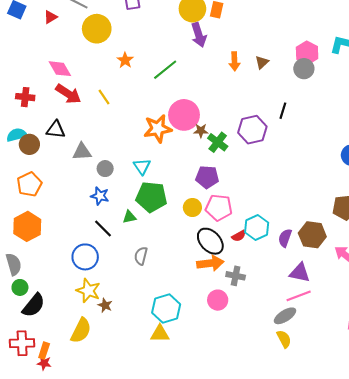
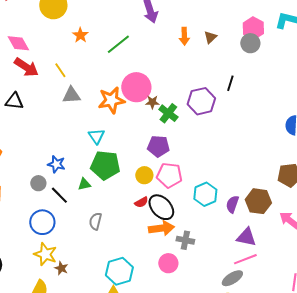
gray triangle: (82, 152) -> (71, 95), moved
gray circle: (105, 169) -> (38, 183), moved
red semicircle: (239, 236) -> (141, 202), moved

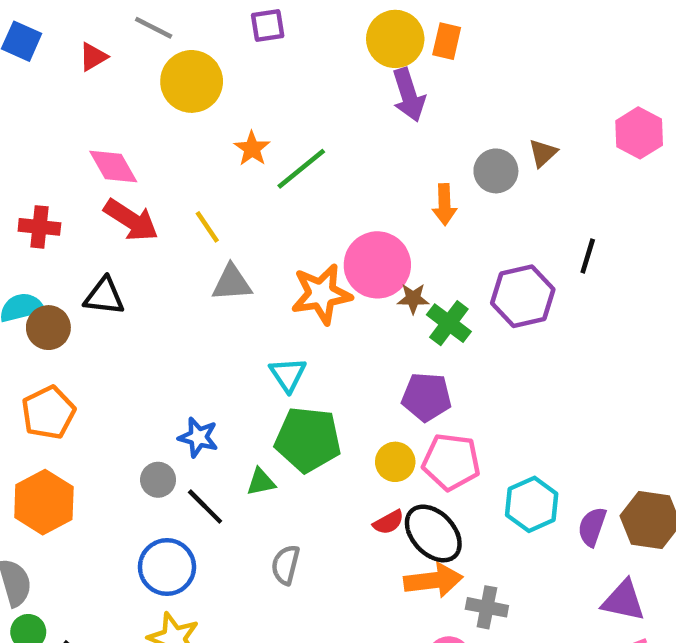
orange arrow: (184, 36) -> (444, 205), moved
gray circle: (250, 43) -> (496, 171), moved
green line: (118, 44) -> (301, 169), moved

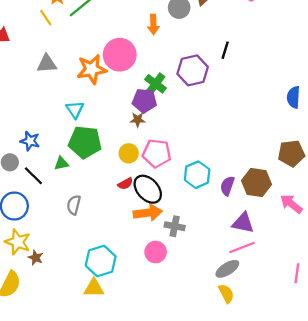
yellow line: (207, 227) -> (46, 18), moved
brown star: (413, 298) -> (138, 120), moved
purple pentagon: (427, 397) -> (144, 101), moved

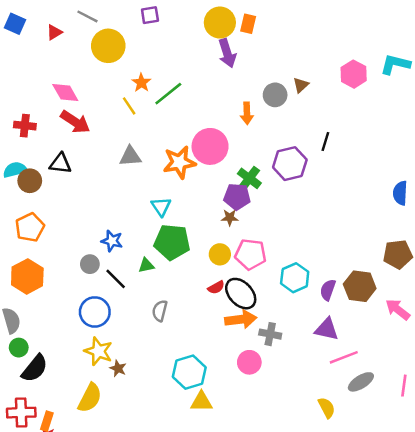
purple triangle: (243, 223) -> (327, 329), moved
gray ellipse: (227, 269) -> (361, 382), moved
yellow triangle: (94, 288) -> (201, 402), moved

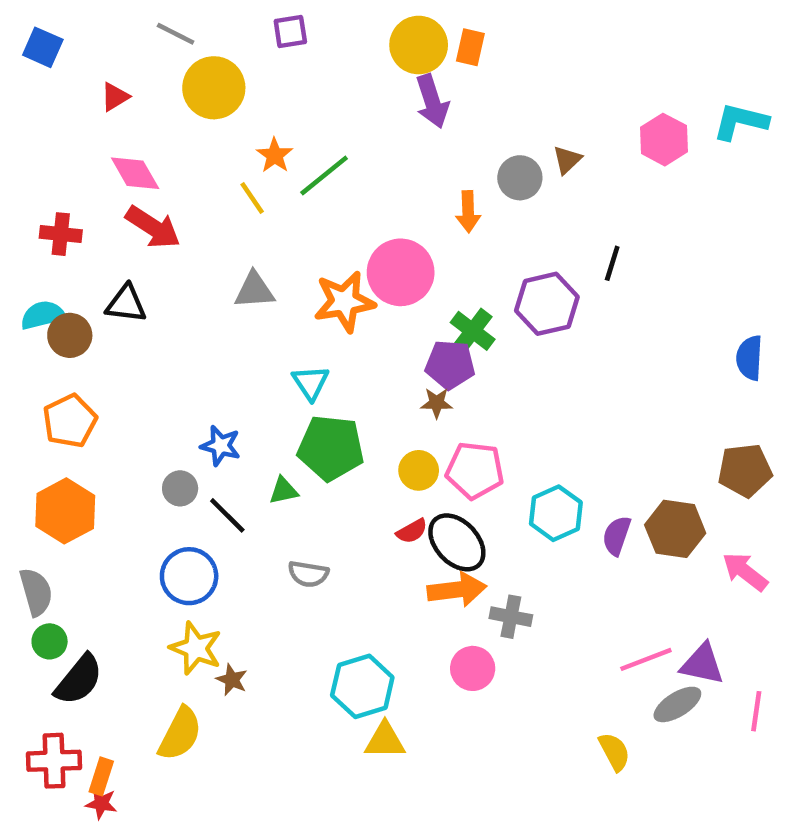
red triangle: (54, 32) -> (115, 97), moved
gray semicircle: (160, 311) -> (308, 574), turned -95
purple triangle: (327, 329) -> (702, 664), moved

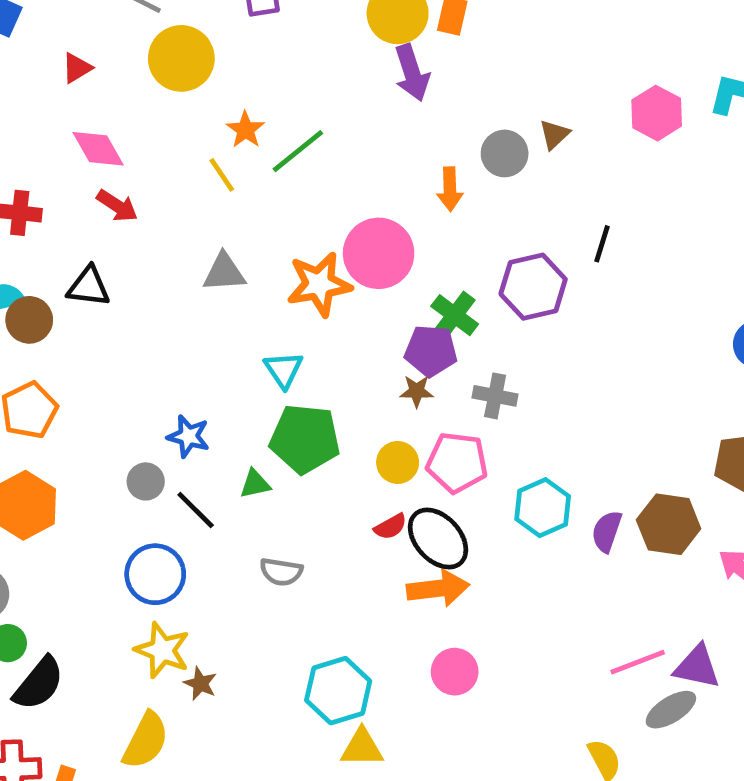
red arrow: (153, 227) -> (117, 206), size x0.7
gray cross: (511, 617) -> (495, 396), moved

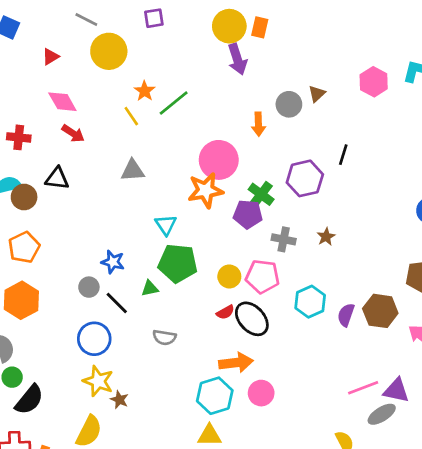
orange star: (319, 284) -> (205, 190), moved
brown star: (417, 391) -> (326, 237), moved, turned -30
orange arrow: (438, 588) -> (236, 363), moved
cyan hexagon: (338, 691) -> (215, 396), moved

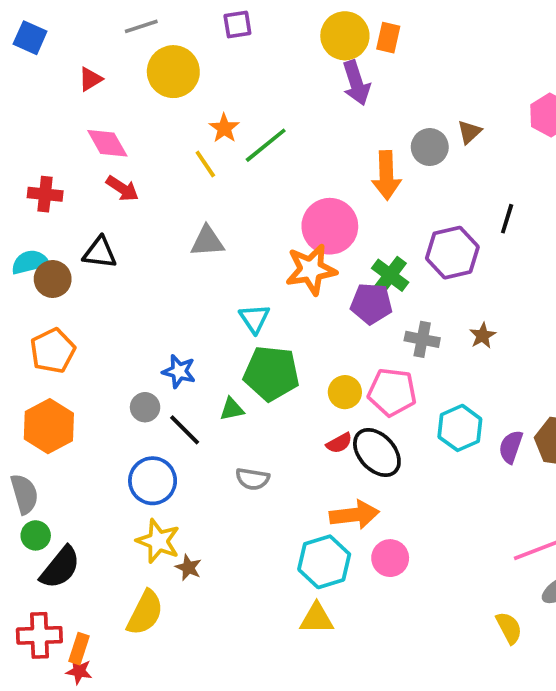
gray line: (86, 20) -> (141, 26), turned -45
orange arrow: (258, 124) -> (386, 175), size x1.4

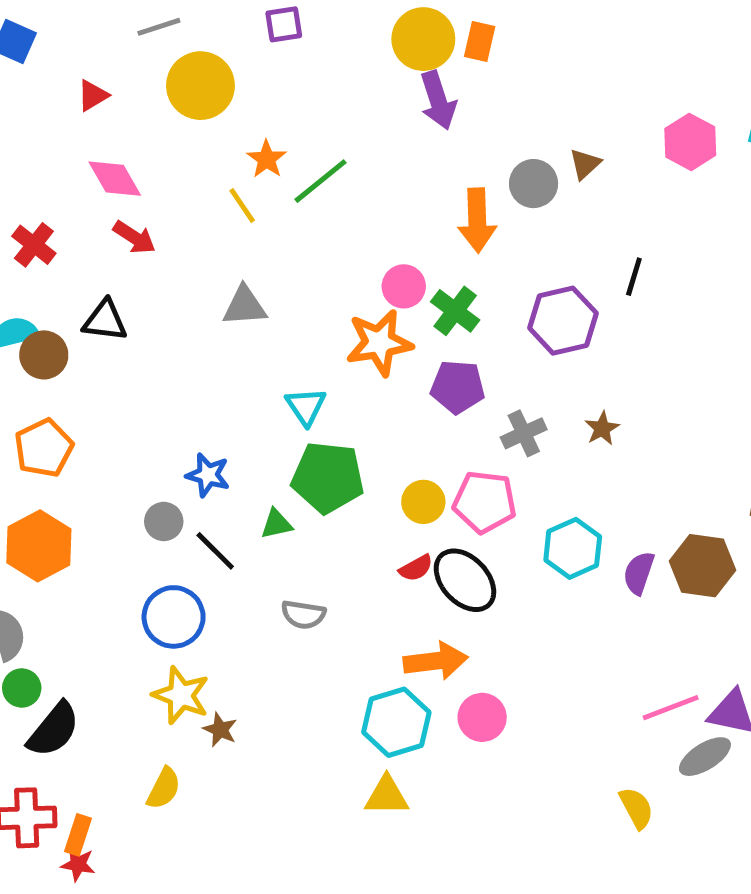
red cross: (45, 194) -> (34, 245), turned 32
pink circle: (330, 226) -> (404, 286), size x0.6
green cross: (390, 275) -> (455, 311), moved
gray cross: (422, 339) -> (524, 433), turned -36
yellow semicircle: (145, 613) -> (164, 788), size x0.7

